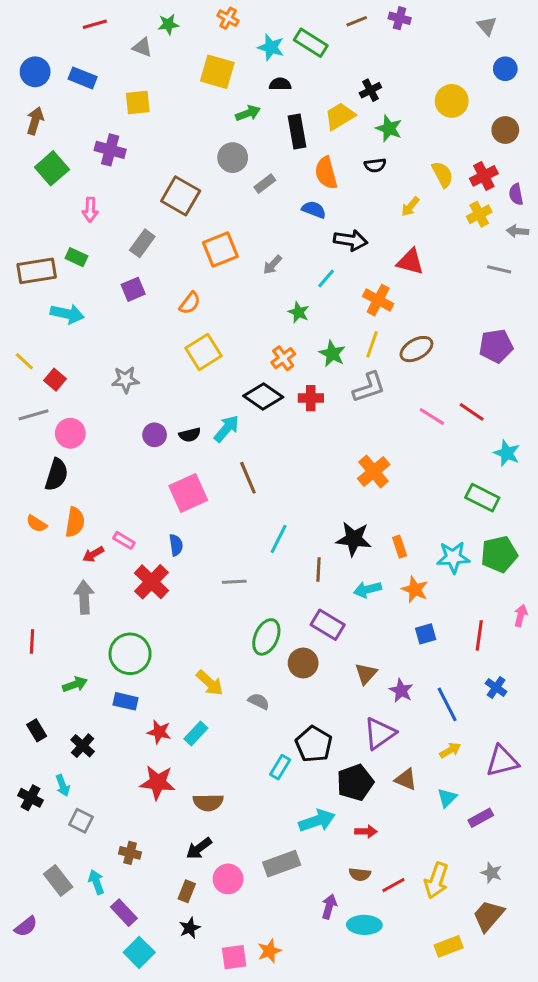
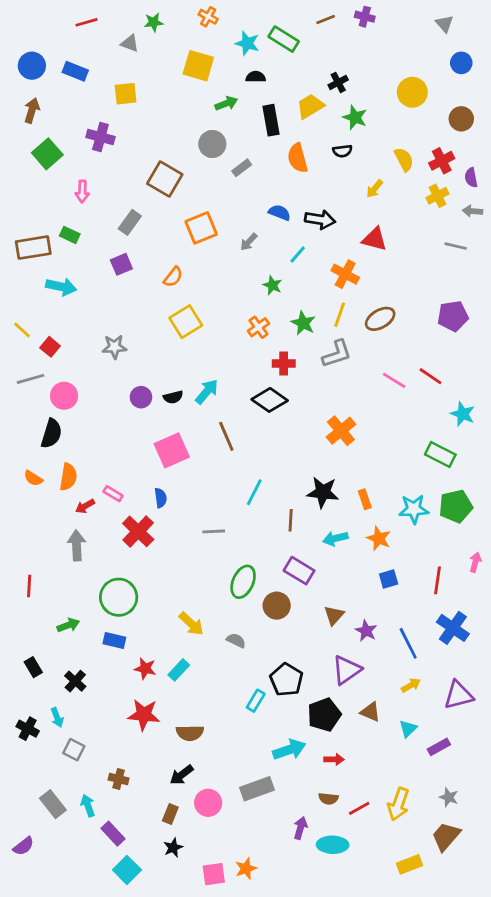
blue semicircle: (314, 210) -> (279, 213), moved
black diamond: (263, 397) -> (270, 400), moved
blue cross: (496, 688) -> (453, 628), size x1.6

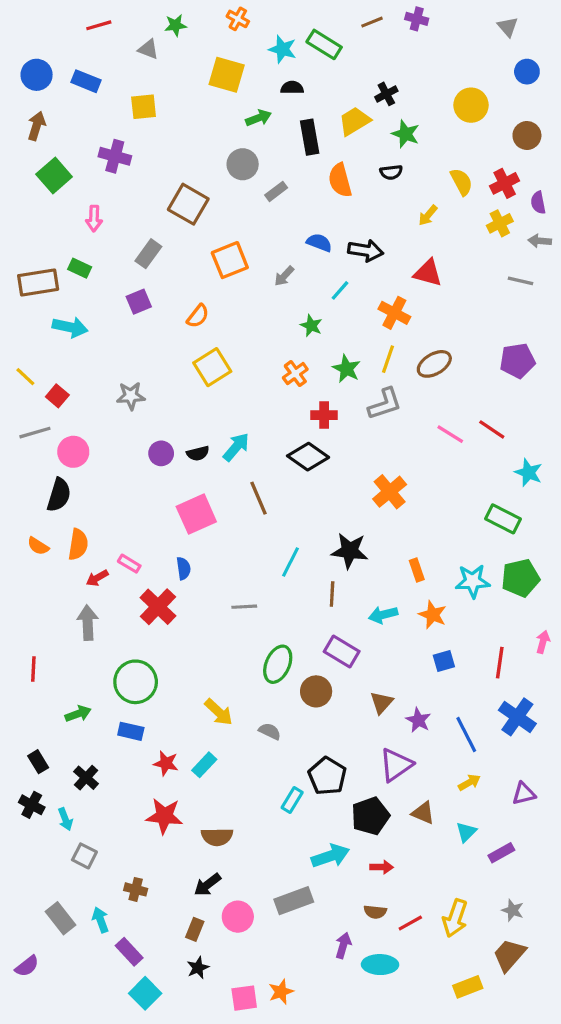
black star: (323, 492) -> (350, 551), moved
purple triangle: (458, 695) -> (524, 794), size x0.7
black cross: (28, 729) -> (32, 805), moved

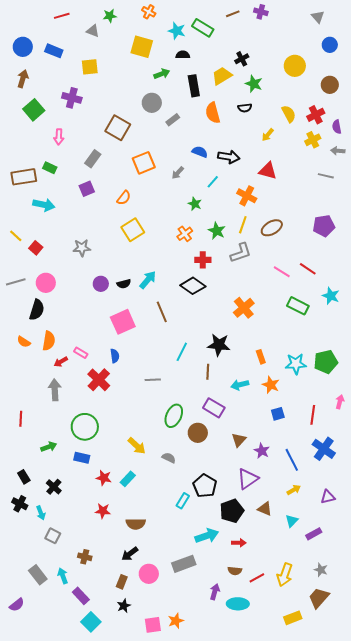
gray line: (35, 433) -> (16, 282), moved
green rectangle: (503, 519) -> (298, 306), moved
red star: (164, 816) -> (103, 511), size x0.7

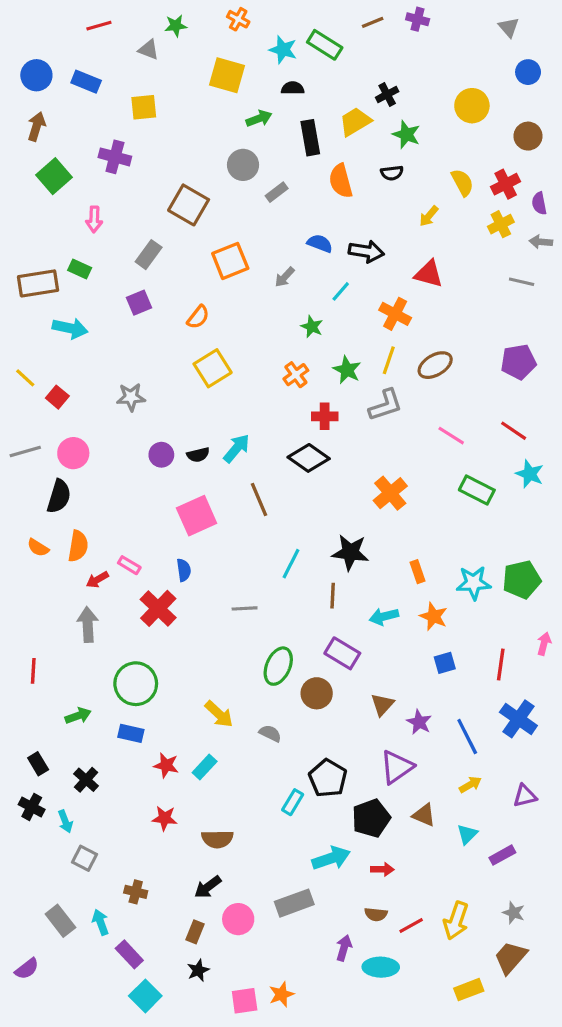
red line: (308, 269) -> (514, 431), moved

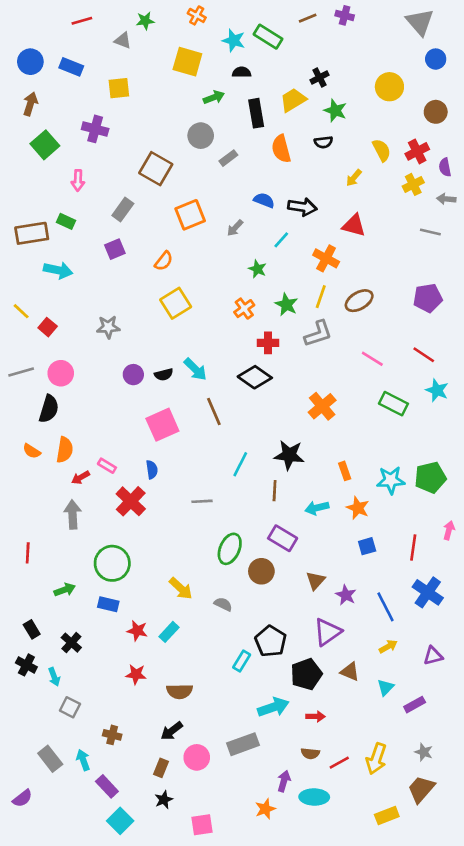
gray triangle: (509, 27) -> (420, 22), size x1.6
cyan arrow: (237, 448) -> (195, 369), turned 95
orange star: (281, 994) -> (265, 809), moved

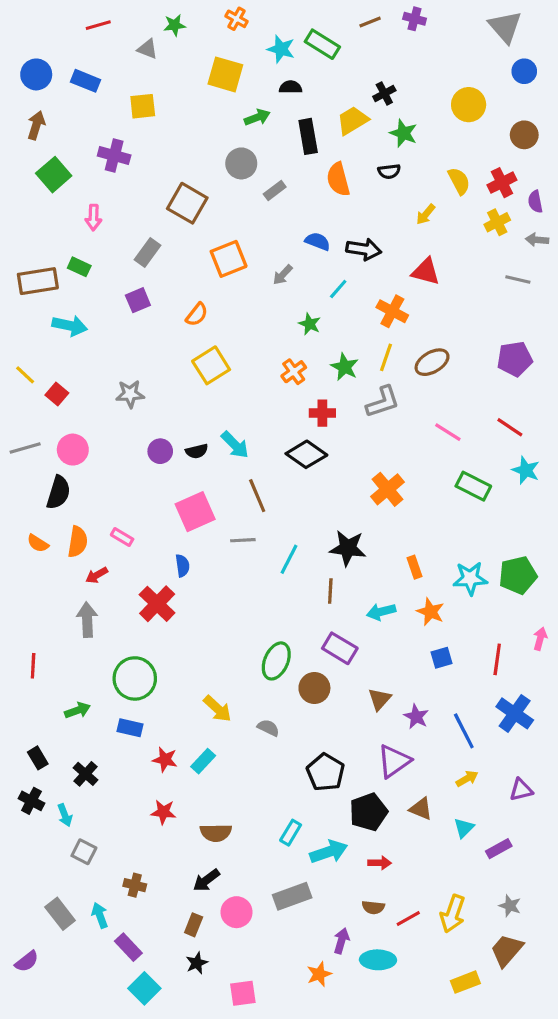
pink rectangle: (107, 466) -> (122, 537), moved
gray line: (202, 501) -> (243, 540), moved
cyan rectangle: (242, 661) -> (291, 833), moved

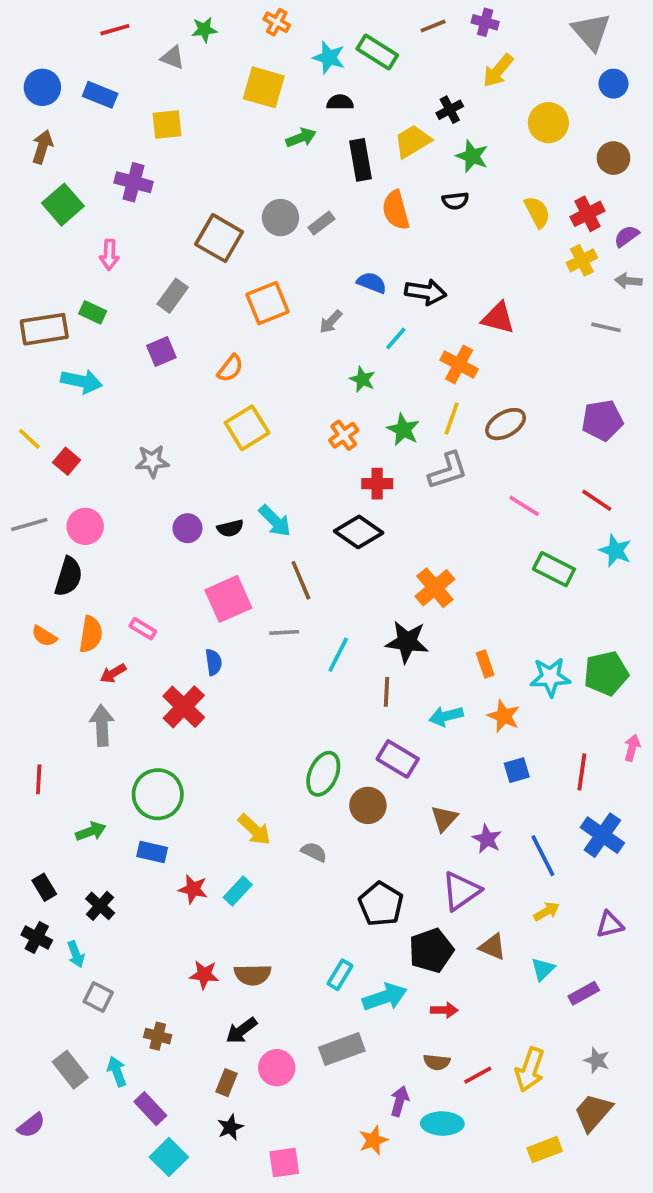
gray circle: (241, 163) -> (280, 218), moved
purple semicircle: (535, 202) -> (627, 236), turned 65
yellow arrow: (426, 214) -> (498, 71), moved, size x1.4
orange cross: (388, 489) -> (435, 588), moved
red star: (163, 812) -> (204, 975), moved

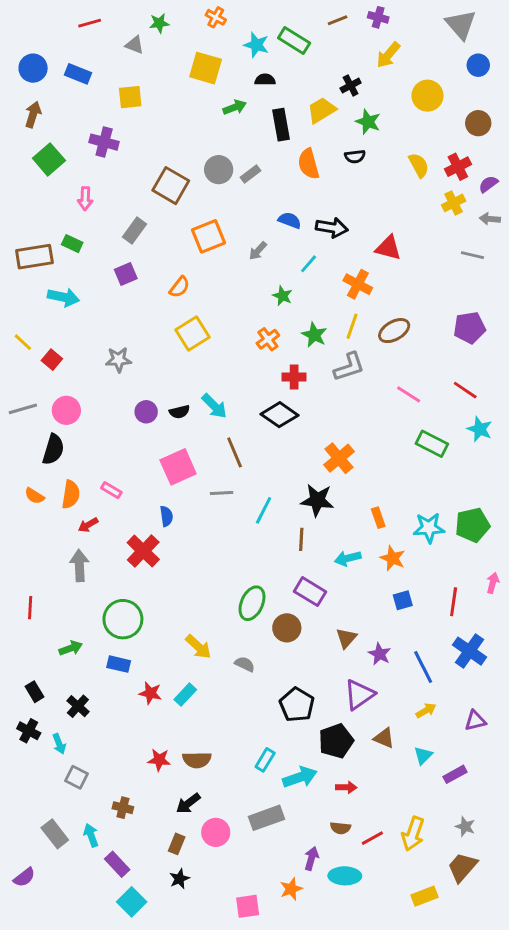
pink square: (284, 1163) -> (248, 906), moved

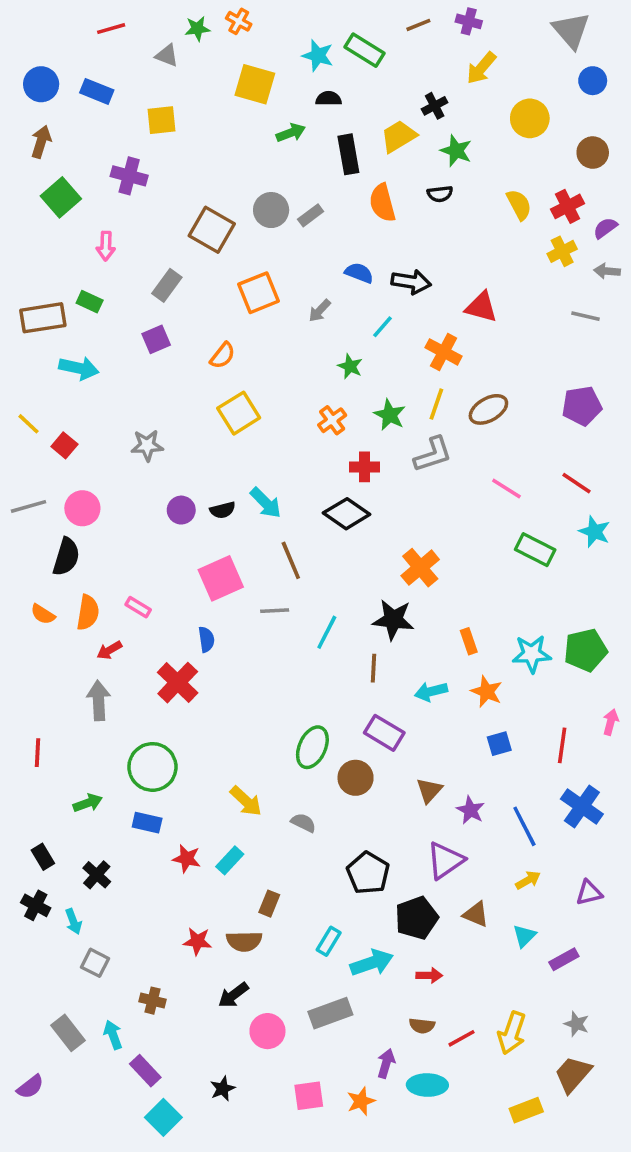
orange cross: (216, 17) -> (239, 21), moved
brown rectangle: (177, 844) -> (269, 904), moved
pink square: (248, 906) -> (309, 1096), moved

